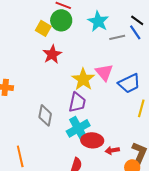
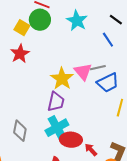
blue line: (135, 32) -> (108, 40), moved
gray line: (117, 37) -> (98, 68), moved
red star: (52, 54) -> (20, 54), moved
gray diamond: (45, 115) -> (20, 131), moved
red arrow: (112, 150) -> (91, 150), turned 56

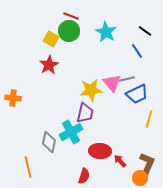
yellow star: (62, 79) -> (91, 90), turned 30
cyan cross: (57, 128) -> (71, 132), moved

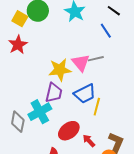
blue trapezoid: (137, 94) -> (85, 94), moved
yellow line: (149, 119) -> (97, 107), moved
red ellipse: (100, 151) -> (69, 131), turned -40

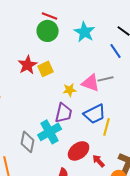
yellow square: (20, 19) -> (46, 69), moved, turned 35
pink triangle: (81, 63) -> (91, 83), turned -30
yellow star: (60, 70) -> (70, 90), size x0.6

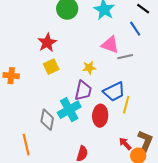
yellow square: (46, 69) -> (51, 67), moved
pink triangle: (91, 83) -> (110, 45), moved
red ellipse: (79, 151) -> (100, 116), moved, turned -50
red arrow: (99, 161) -> (125, 144), moved

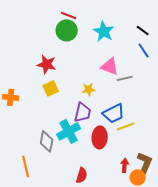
blue line: (135, 29) -> (144, 50), moved
red star: (47, 43) -> (47, 64), turned -30
yellow line: (126, 105) -> (126, 126), turned 54
red arrow: (125, 144) -> (125, 165), turned 48

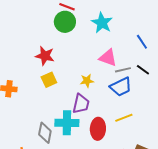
black line: (143, 30) -> (143, 70), moved
blue trapezoid: (114, 113) -> (121, 87), moved
cyan cross: (69, 131) -> (67, 123), turned 30

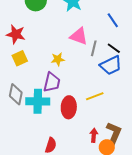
gray line: (123, 70) -> (94, 48), turned -63
blue trapezoid: (121, 87) -> (111, 65), moved
gray diamond: (45, 133) -> (16, 94), moved

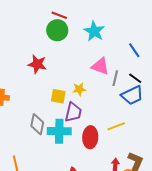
yellow square: (20, 58) -> (58, 96), moved, turned 35

